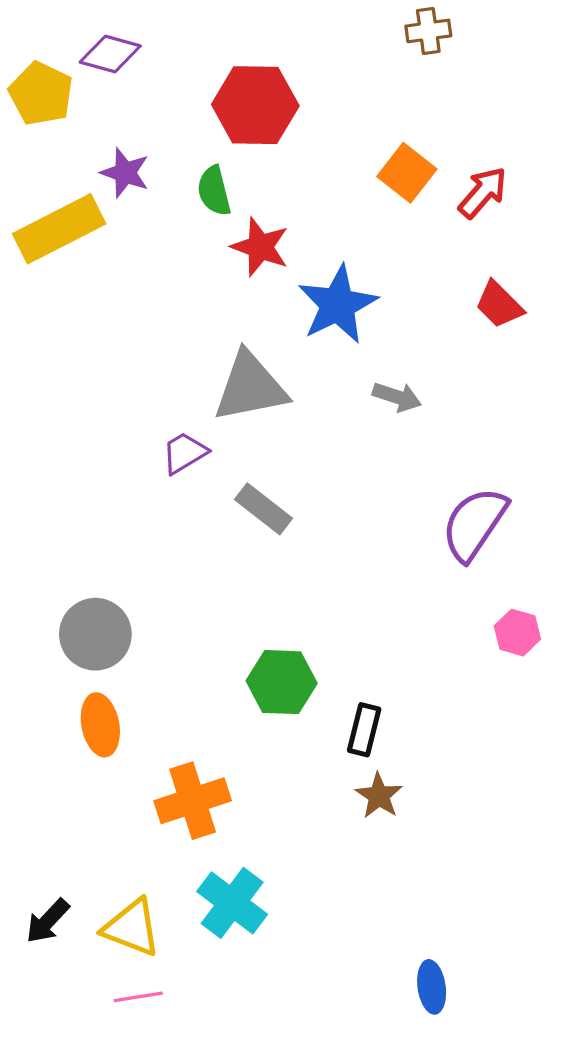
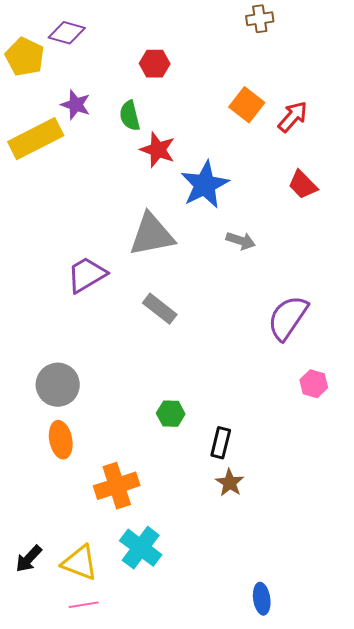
red hexagon: (255, 105) -> (155, 64), size x0.6
purple trapezoid: (184, 453) -> (87, 275), moved, size x1.4
green hexagon: (282, 682) -> (171, 414), size x0.7

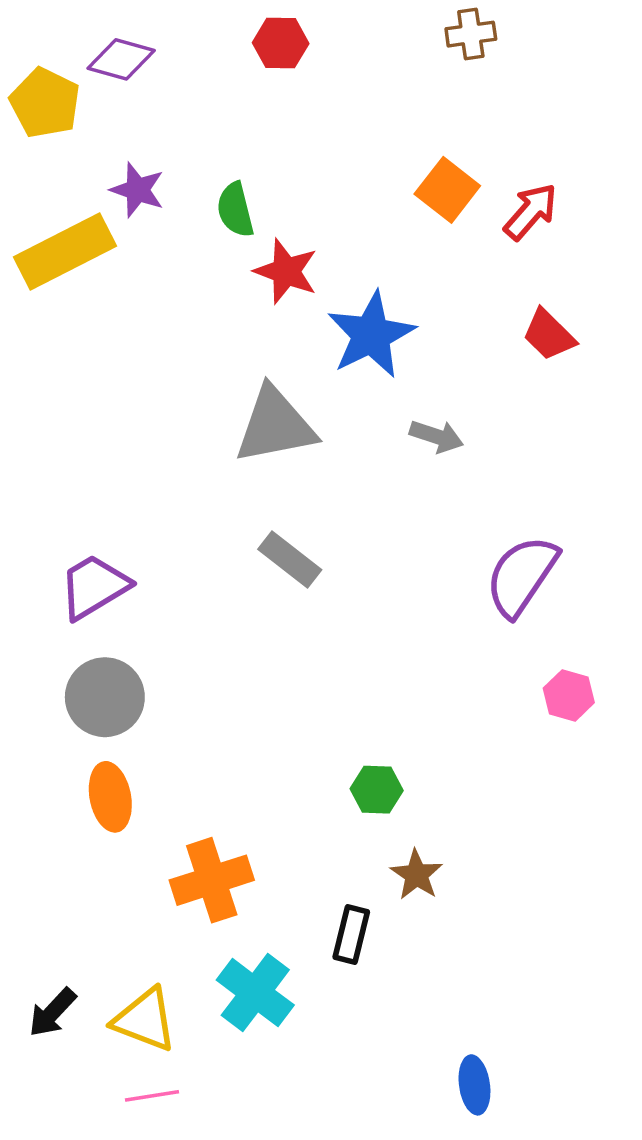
red hexagon: (155, 64) -> (281, 43), moved
purple trapezoid: (87, 275) -> (94, 587), moved
green hexagon: (171, 414) -> (377, 790), moved
black rectangle: (221, 443) -> (351, 935), moved

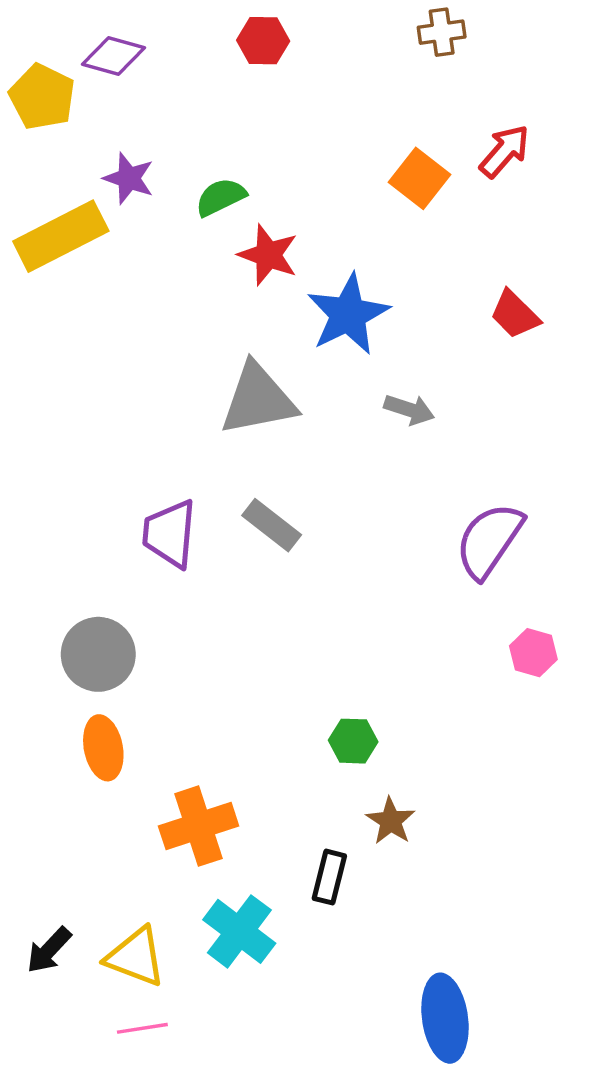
green semicircle: (235, 210) -> (221, 197), turned 78
red arrow: (531, 212) -> (504, 151), moved
purple trapezoid: (94, 587) -> (170, 534), moved, turned -54
blue ellipse: (474, 1085) -> (445, 1018), size x1.6

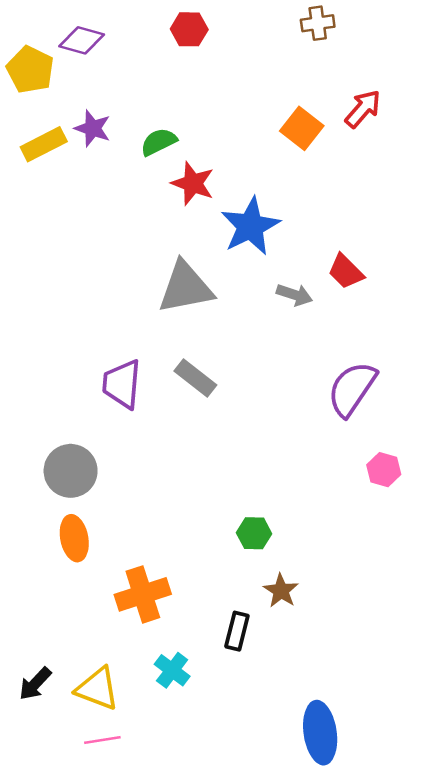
yellow rectangle: (61, 236) -> (44, 144), moved, size x0.7
red trapezoid: (515, 314) -> (346, 271), moved
cyan cross: (239, 931) -> (172, 670), size x0.7

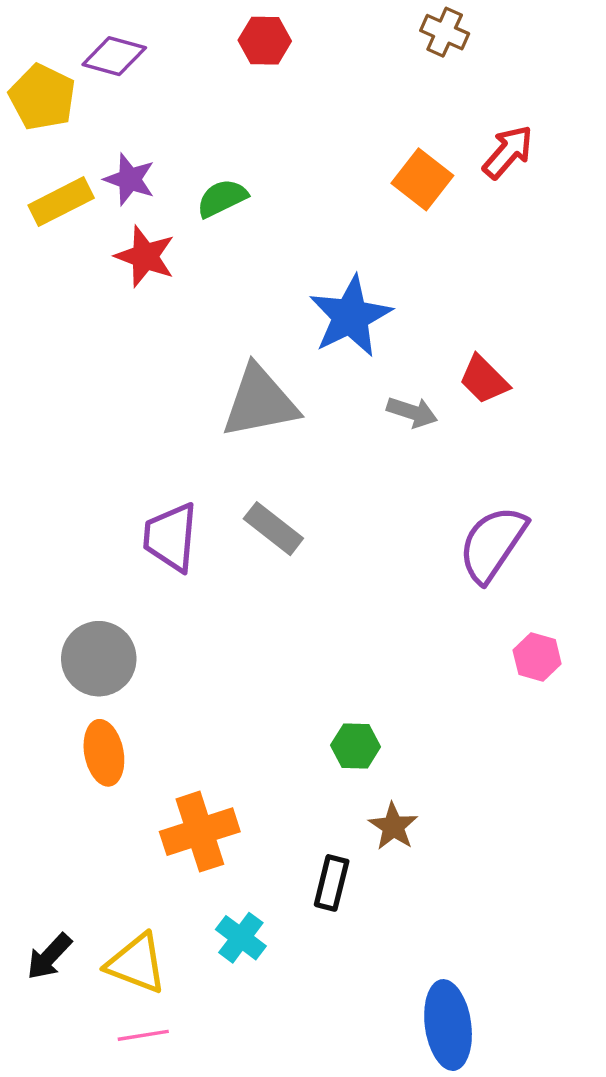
brown cross: (318, 23) -> (445, 32), turned 32
red star: (193, 183) -> (145, 256), moved

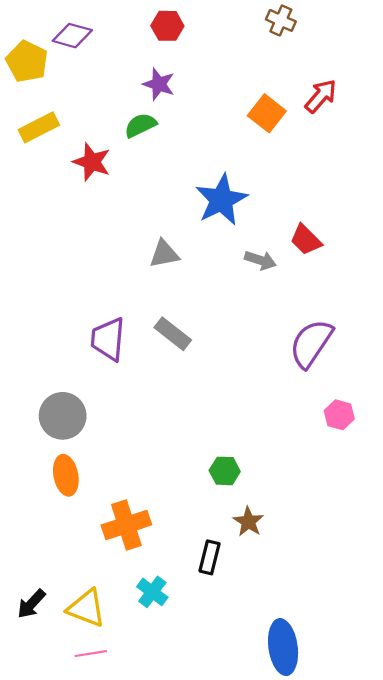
purple star: (130, 179) -> (159, 84), moved
gray triangle: (260, 402) -> (164, 254), size x0.6

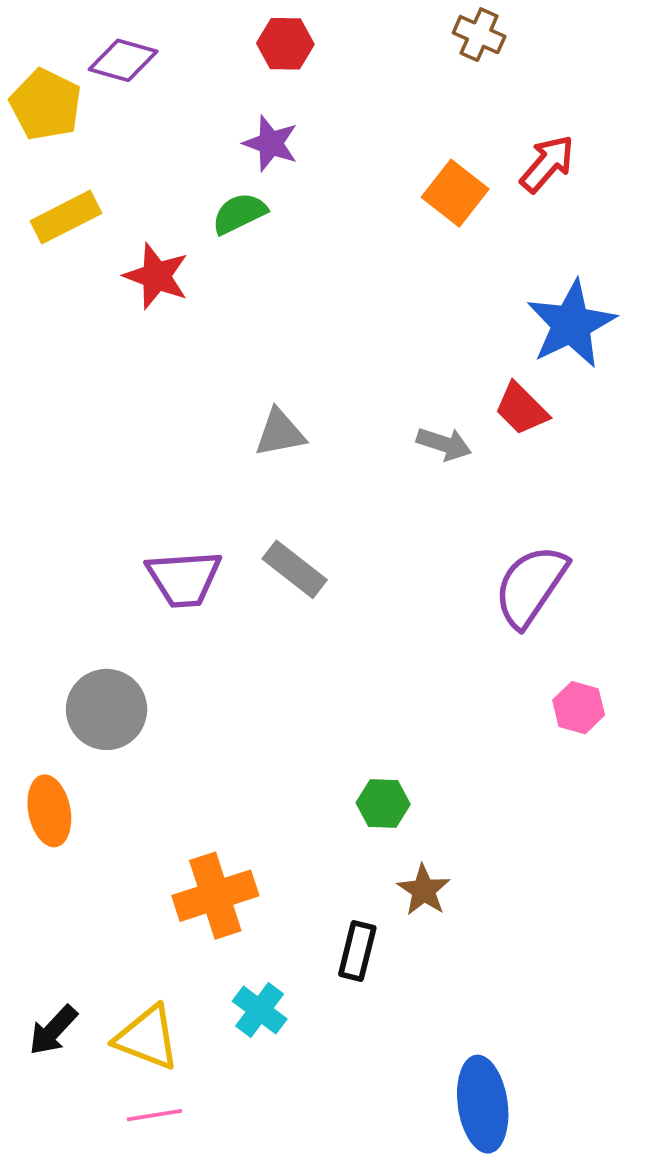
blue star: (221, 200) -> (571, 324), moved
purple trapezoid: (108, 339) -> (184, 579), turned -99
orange ellipse: (66, 475) -> (49, 811), moved

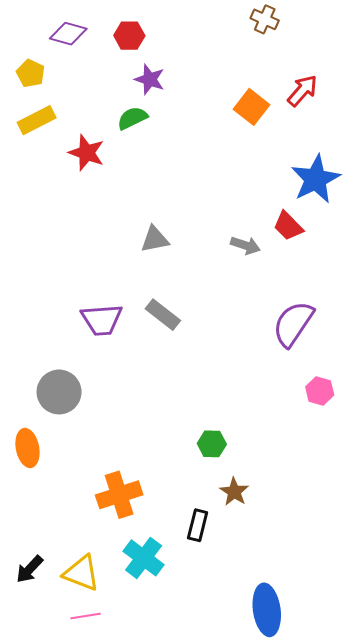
red hexagon: (285, 44) -> (129, 36), moved
yellow pentagon: (46, 105) -> (31, 73), moved, size x0.7
cyan cross: (260, 1010) -> (144, 558), size x1.4

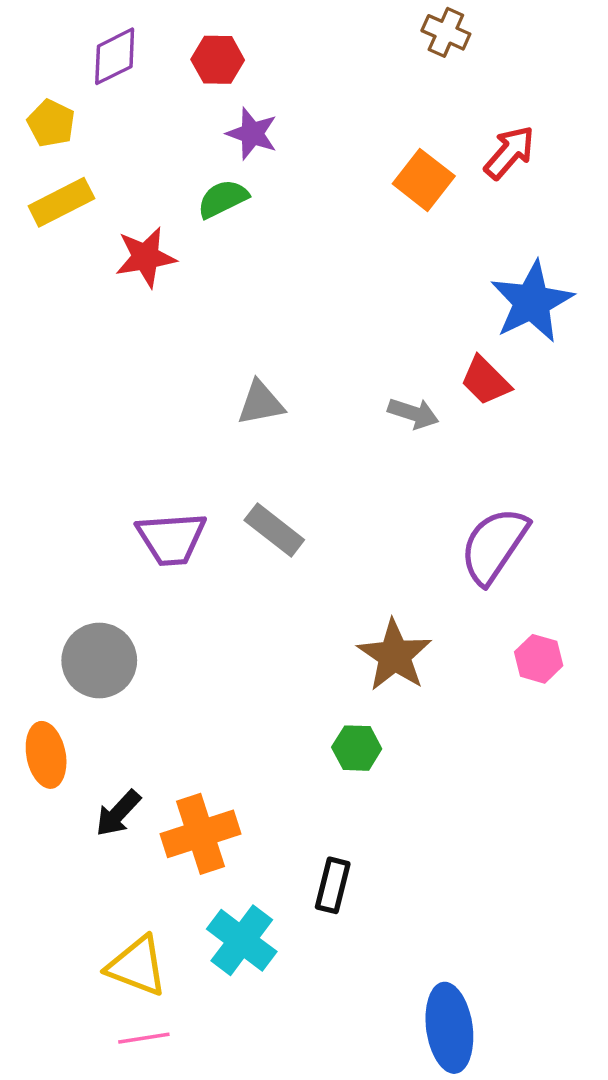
purple diamond: (68, 34) -> (115, 56), turned -42
red star: (87, 153) -> (146, 257), turned -30
brown star: (234, 492) -> (394, 655), moved, size x1.5
black arrow: (30, 569) -> (118, 813), moved

